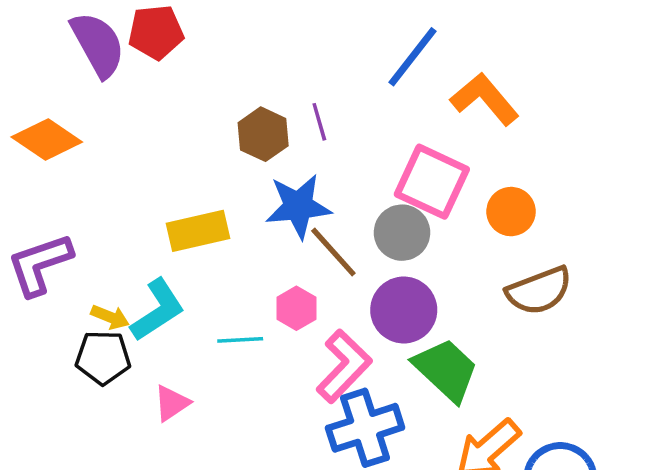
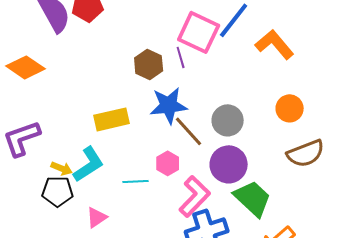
pink square: (432, 182) -> (199, 32), moved

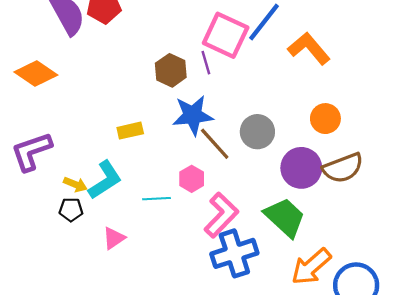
yellow rectangle: (112, 119) -> (130, 131), size x0.7
purple circle: (229, 164) -> (301, 168), moved
black pentagon: (58, 191) -> (71, 210), size x0.7

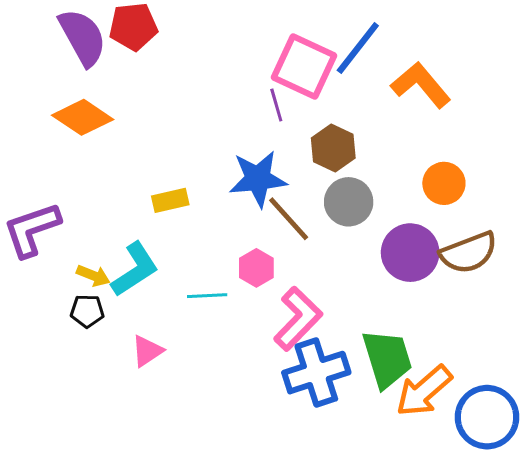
brown hexagon: (171, 70) -> (333, 148), moved
orange diamond: (36, 74) -> (83, 117), moved
green trapezoid: (285, 217) -> (387, 359), moved, turned 30

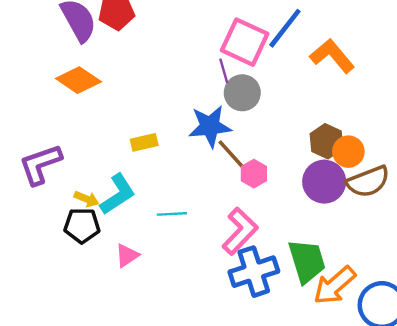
brown hexagon: (333, 148) -> (326, 141), moved
orange circle: (444, 183) -> (348, 152), moved
gray circle: (349, 202) -> (242, 93), moved
pink hexagon: (256, 268) -> (254, 174), moved
black pentagon: (87, 311) -> (82, 225), size x1.4

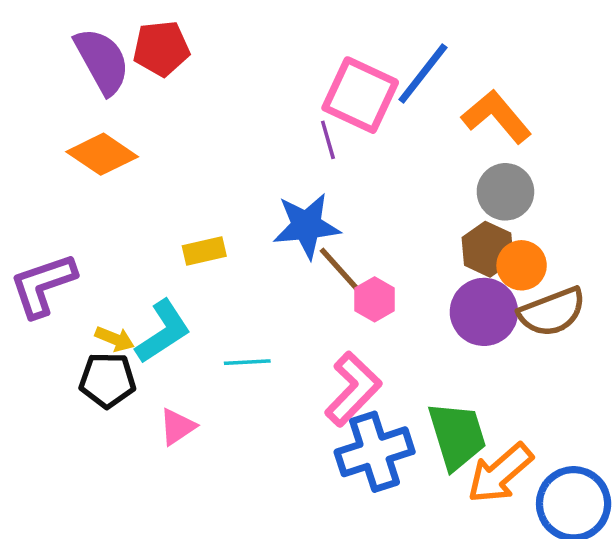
gray circle: (242, 93) -> (505, 192), moved

